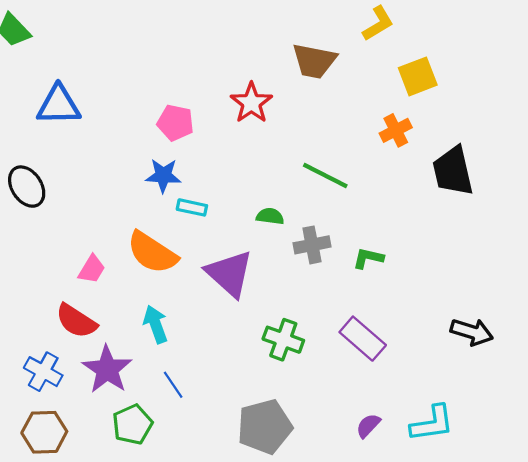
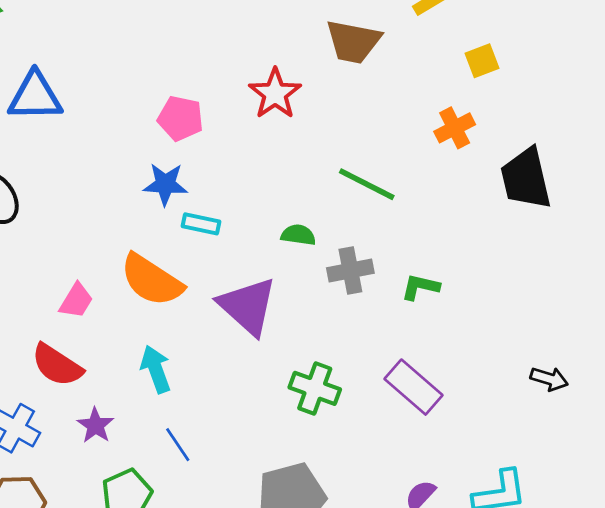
yellow square: (418, 76) -> (482, 61), size x0.7
black arrow: (472, 332) -> (549, 379), size x0.7
purple star: (107, 369) -> (95, 425), size x0.6

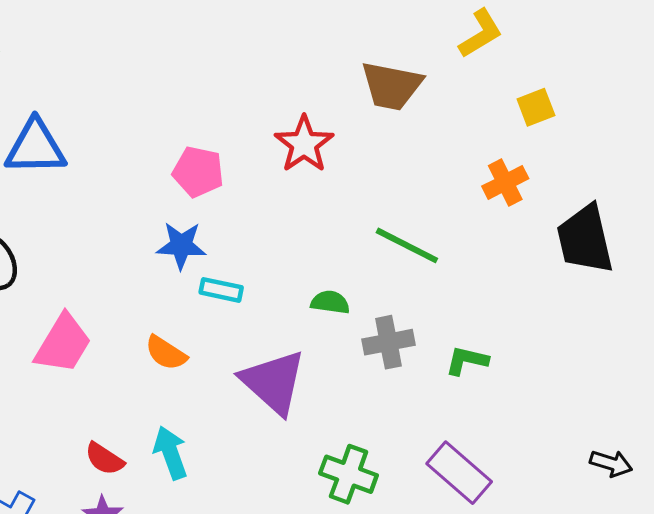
orange semicircle: (152, 280) -> (166, 353), size x0.6
pink trapezoid: (76, 301) -> (63, 344), moved, size x1.5
red semicircle: (57, 365) -> (104, 459), moved, size x0.7

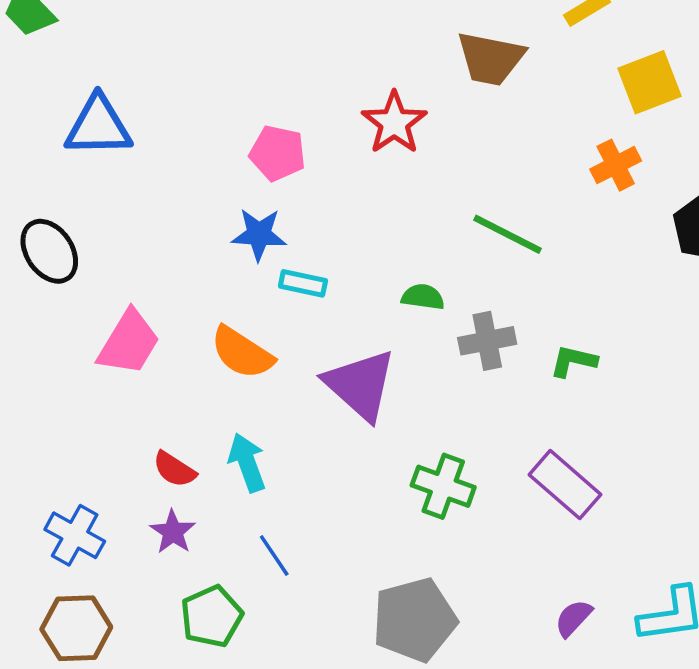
yellow square: (536, 107) -> (649, 82), size x1.5
orange semicircle: (166, 353) -> (242, 353), size x1.4

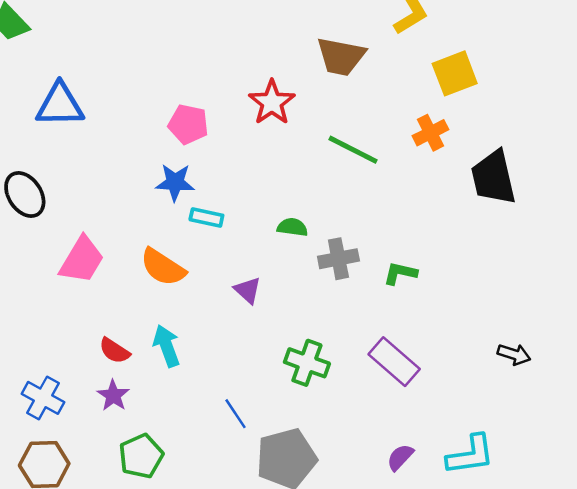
green line: (507, 234) -> (353, 150), moved
purple triangle: (360, 385) -> (248, 290), size x0.5
blue line: (274, 556) -> (236, 414), moved

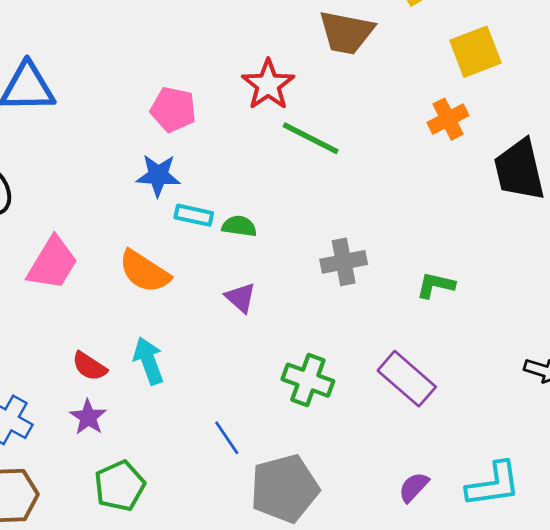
green line: (353, 150) -> (311, 138), moved
green semicircle: (292, 227) -> (239, 226), moved
green L-shape: (400, 273) -> (436, 285), moved

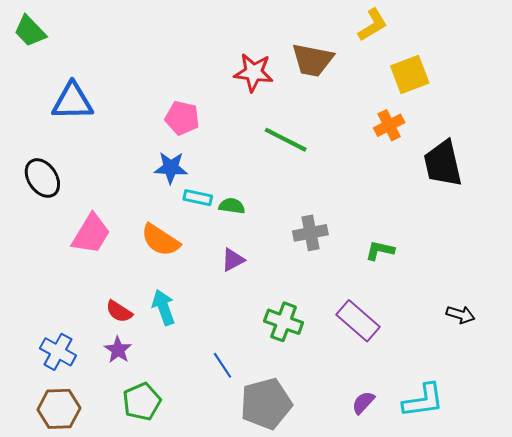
red star: (268, 85) -> (254, 72), moved, turned -30
purple triangle: (241, 298) -> (233, 260), turned 50

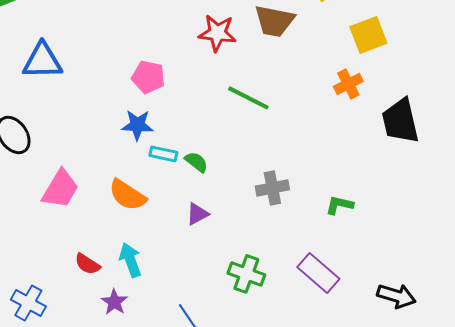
green semicircle: (232, 206) -> (196, 162), turned 30
black arrow: (461, 315) -> (396, 296), moved, size x1.4
purple star: (118, 350) -> (114, 302), moved

